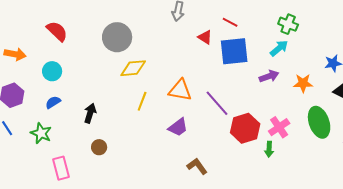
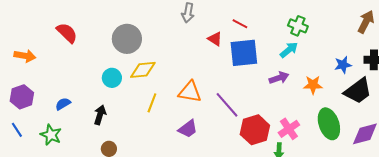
cyan circle: (52, 71) -> (112, 78), moved

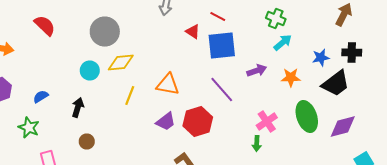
cyan arrow: (289, 50) -> (283, 42), moved
purple line: (227, 105) -> (222, 90), moved
red hexagon: (255, 130) -> (198, 122), moved

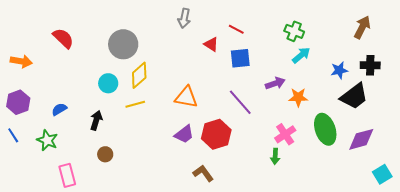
blue square: (222, 46) -> (240, 58), size x0.7
yellow diamond: (121, 62) -> (139, 75), turned -36
orange star: (291, 78) -> (298, 97), moved
yellow line: (130, 96) -> (135, 104), moved, turned 54

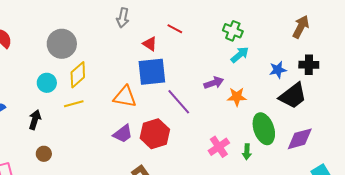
blue square: (240, 58) -> (152, 72), moved, size x1.4
pink cross: (285, 134) -> (219, 147), moved
green arrow: (275, 156) -> (247, 152), moved

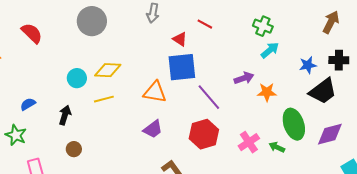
gray circle: (62, 44) -> (92, 21), moved
yellow diamond: (78, 75) -> (108, 70), turned 44
red hexagon: (155, 134) -> (204, 134), moved
green arrow: (247, 152) -> (277, 147), turned 112

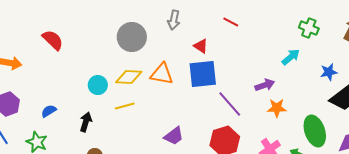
gray circle: (92, 21) -> (132, 37), moved
red line: (205, 24) -> (231, 22), moved
green cross: (263, 26) -> (309, 28), moved
orange triangle: (155, 92) -> (162, 74), moved
orange star: (267, 92) -> (277, 108), moved

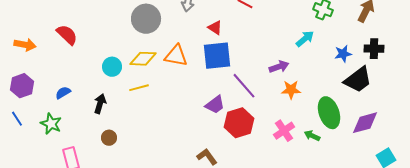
red semicircle: (53, 40) -> (67, 35), moved
purple trapezoid: (174, 136) -> (215, 105), moved

